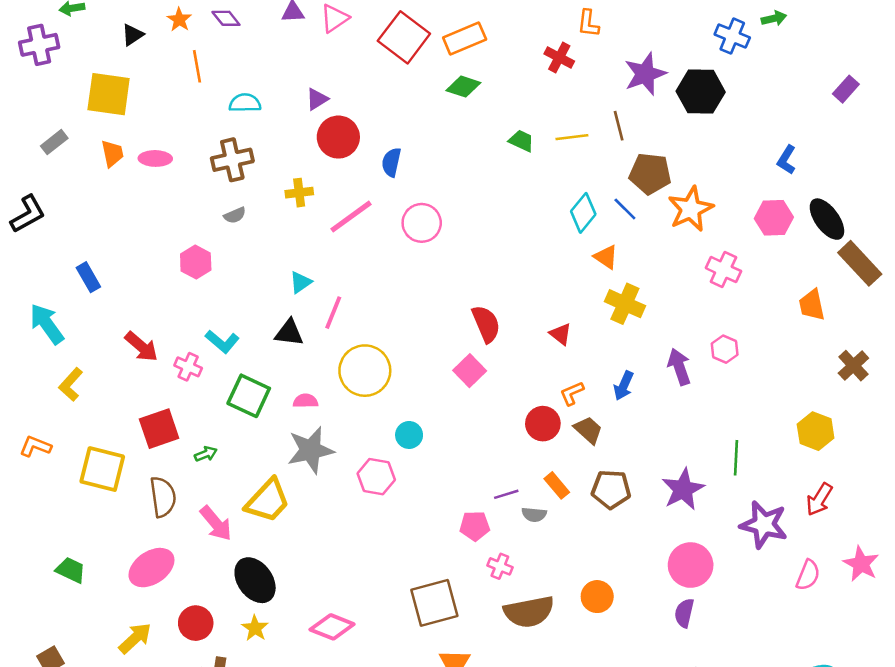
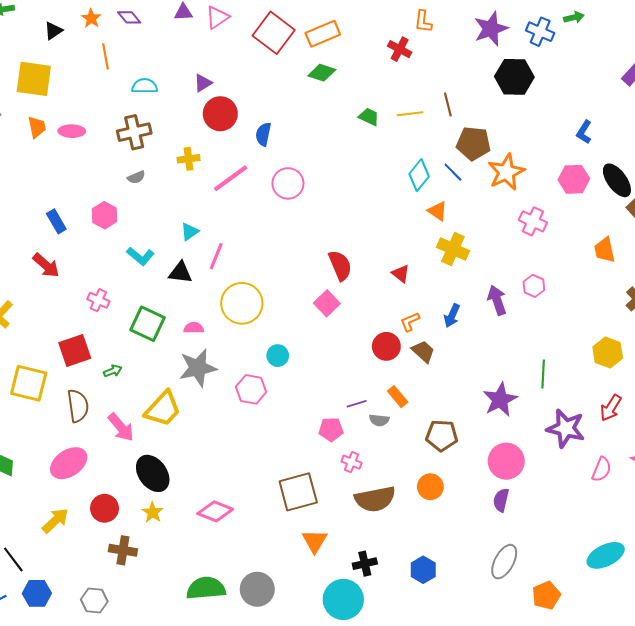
purple star: (645, 74) -> (491, 29), moved
blue rectangle: (88, 277) -> (56, 221), moved
cyan L-shape: (222, 342) -> (140, 256), moved
red arrow: (141, 347) -> (46, 265), moved
brown pentagon: (611, 489) -> (442, 436), moved

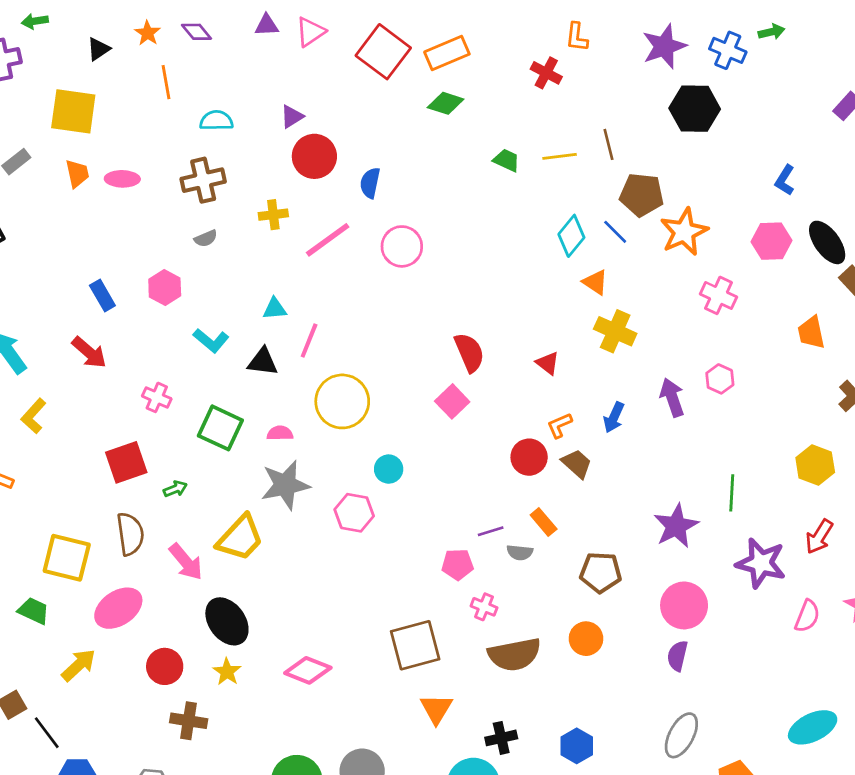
cyan triangle: (190, 232) -> (275, 309), turned 30
yellow square: (29, 383) -> (67, 558), moved
yellow arrow: (55, 521) -> (79, 665), moved

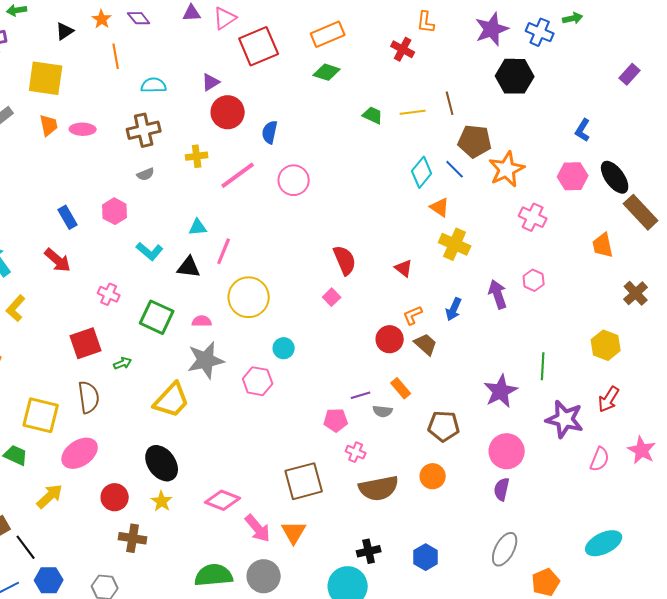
red square: (383, 52) -> (259, 46), moved, turned 30
pink square: (452, 401) -> (332, 297), size x0.7
pink arrow: (186, 562) -> (258, 528), moved
orange triangle: (436, 709) -> (294, 532), moved

